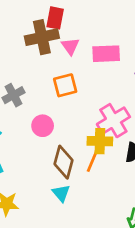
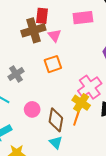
pink rectangle: (106, 54) -> (83, 18), moved
pink circle: (43, 126) -> (32, 109), moved
yellow cross: (100, 141) -> (81, 103), turned 36

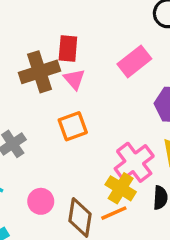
red rectangle: (42, 16) -> (68, 49), moved
pink rectangle: (83, 18) -> (134, 61), moved, turned -30
orange line: (77, 118) -> (114, 213), turned 49

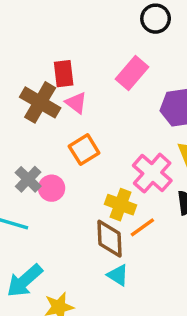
brown cross: (39, 72) -> (40, 102), turned -30
yellow cross: (121, 188) -> (120, 205), moved
pink circle: (41, 201) -> (52, 188), moved

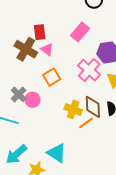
pink cross: (152, 173) -> (89, 70), moved
brown diamond: (110, 239) -> (93, 107), moved
cyan triangle: (118, 275) -> (57, 153), moved, size x1.5

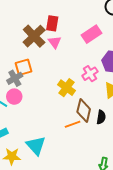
pink cross: (89, 70) -> (90, 74), size x0.7
orange square: (52, 77) -> (24, 67), moved
pink circle: (32, 100) -> (14, 97), moved
yellow cross: (73, 109) -> (67, 88), moved

